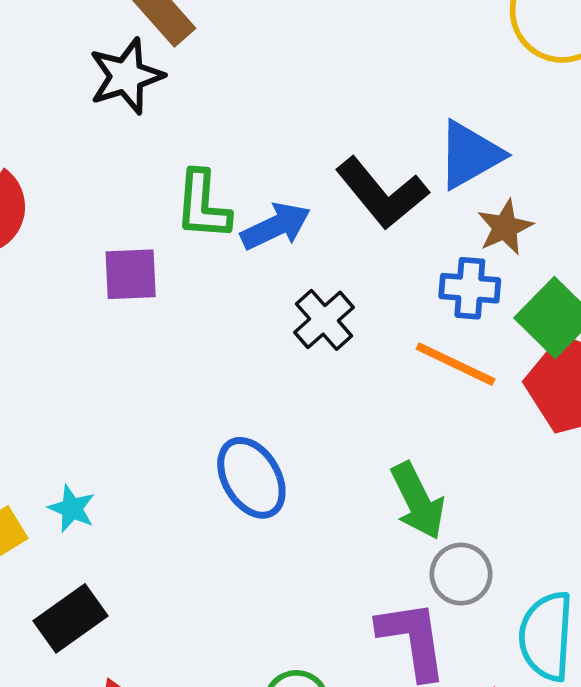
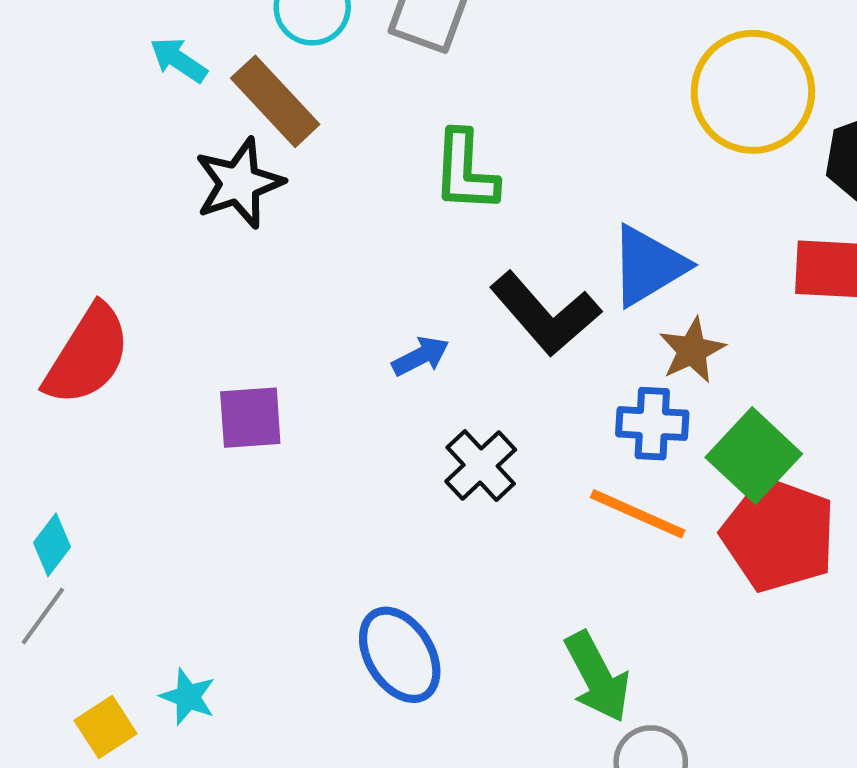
green L-shape: (203, 205) -> (465, 171), moved
blue arrow: (276, 226) -> (421, 356), size x0.7

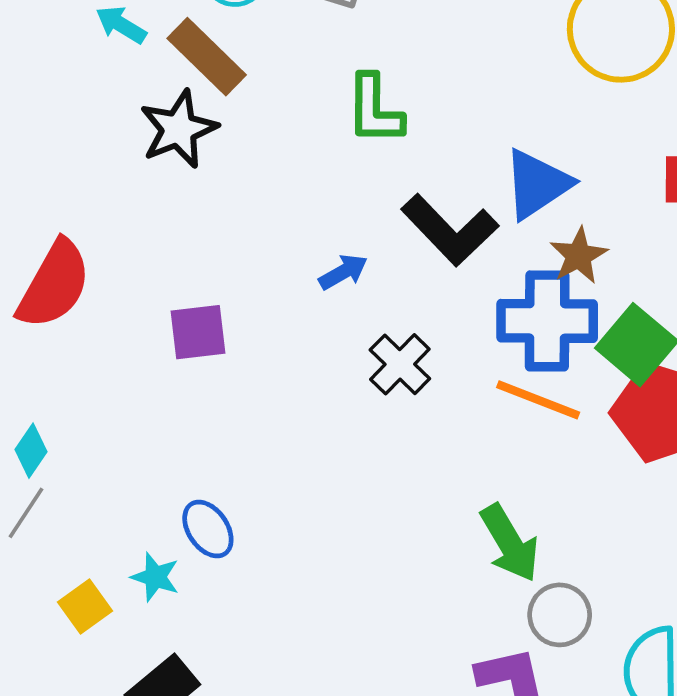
blue cross: (652, 424) -> (547, 321), size x1.6
blue ellipse: (400, 655) -> (208, 529), moved, size x0.7

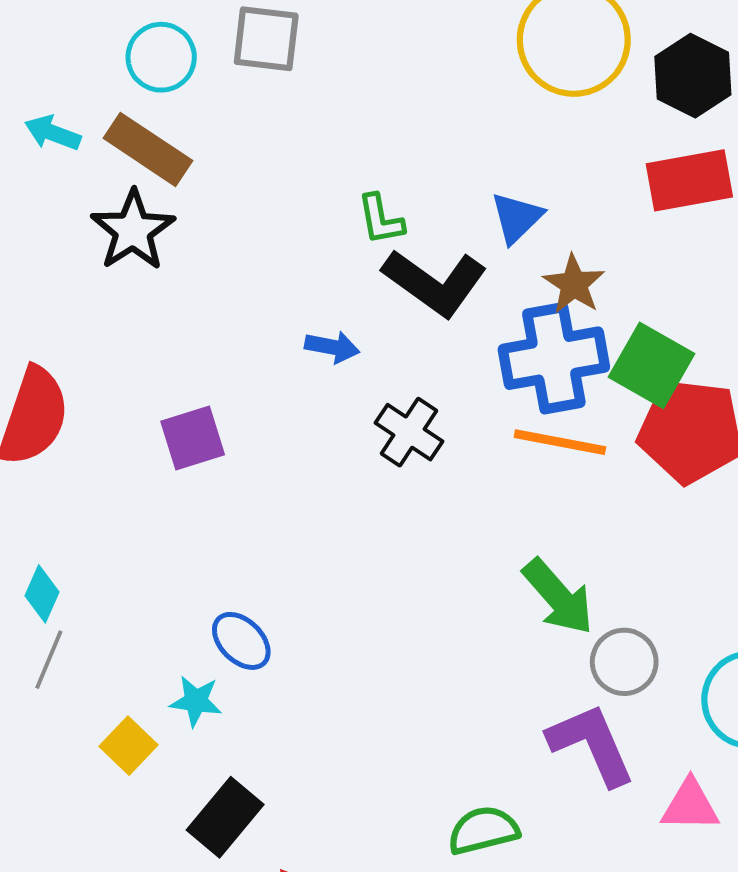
green L-shape: (374, 110) -> (381, 219), moved, size x0.7
blue triangle: (537, 184) -> (517, 218), size x0.7
blue arrow: (343, 272) -> (332, 347), turned 51

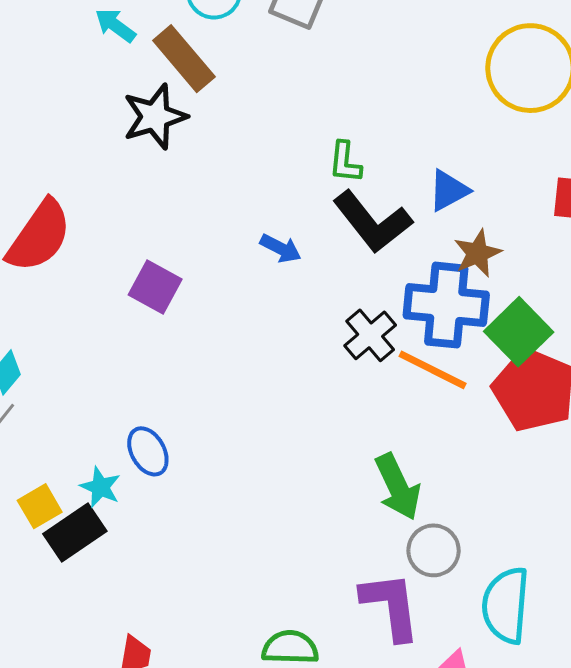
black cross: (409, 432) -> (370, 335), moved
purple square: (193, 438) -> (155, 287), turned 30
black rectangle: (225, 817) -> (75, 532), moved

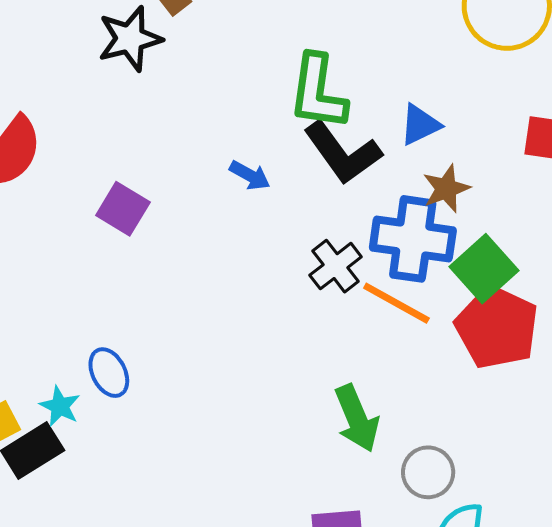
green L-shape: (345, 162) -> (318, 92), size x1.8
gray circle: (434, 550) -> (428, 472), moved

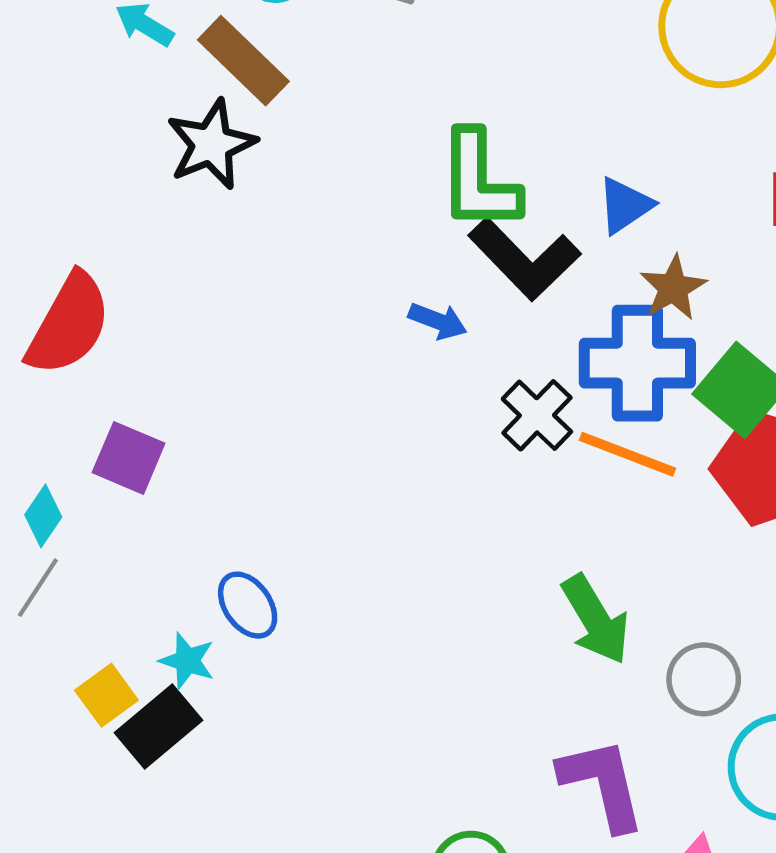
blue arrow: (250, 175) -> (438, 321), moved
purple square: (123, 209) -> (129, 458), moved

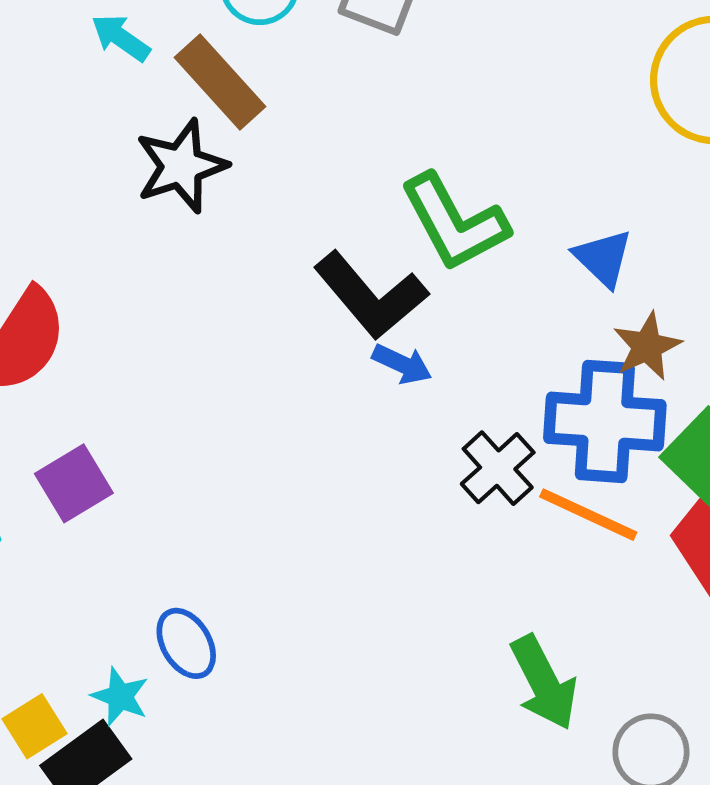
green L-shape: (479, 181) -> (454, 222), turned -32
blue triangle: (625, 205) -> (603, 258), turned -46
black L-shape: (524, 259) -> (371, 295), moved
purple square: (129, 458) -> (74, 483), turned 32

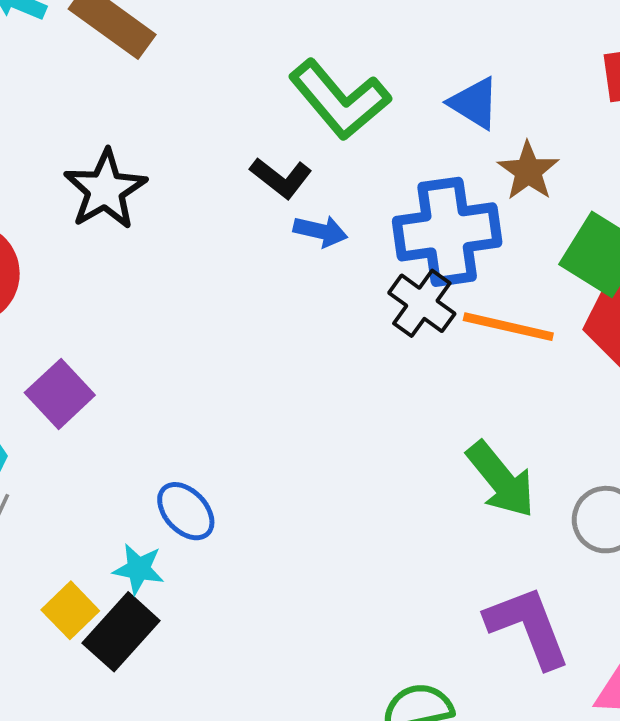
black star: (181, 166) -> (105, 190), moved
black L-shape: (371, 295) -> (281, 178), size x0.6
blue cross: (605, 421) -> (447, 232), moved

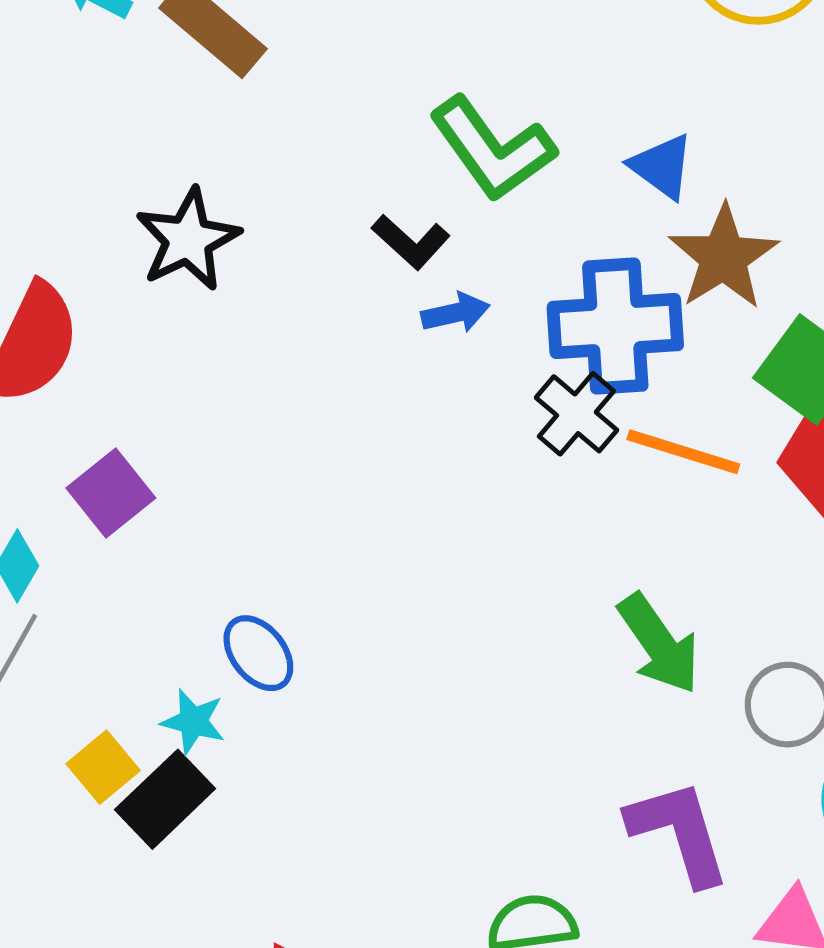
brown star: (528, 171) -> (723, 257), size x1.4
blue arrow: (320, 231) -> (456, 313), turned -30

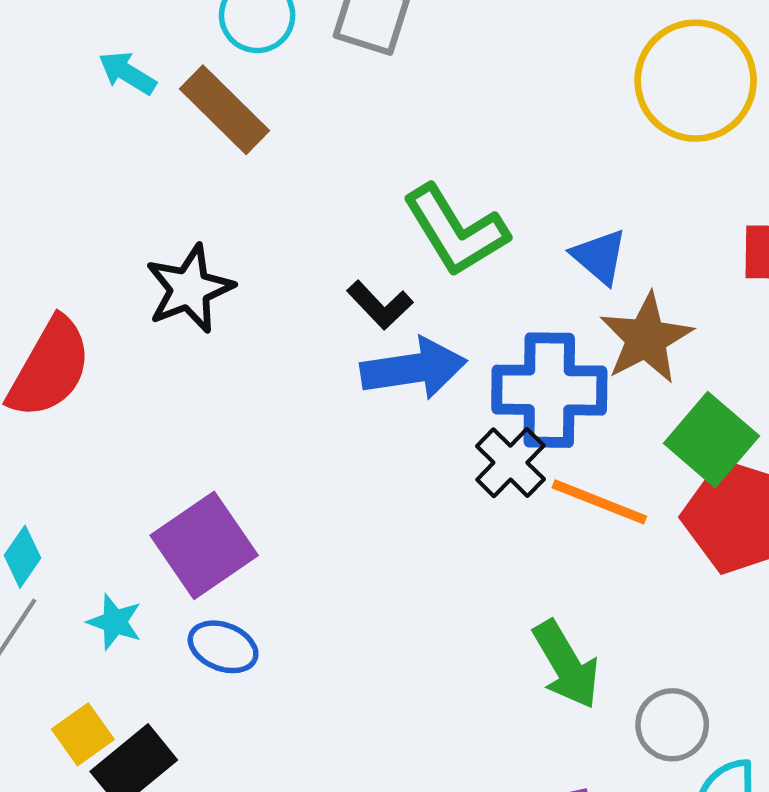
blue arrow: (456, 313) -> (414, 369), size x1.8
purple square: (111, 493) -> (204, 545), moved, size x1.4
blue ellipse: (258, 653) -> (223, 647), turned -34
cyan star: (193, 721) -> (115, 622), moved

